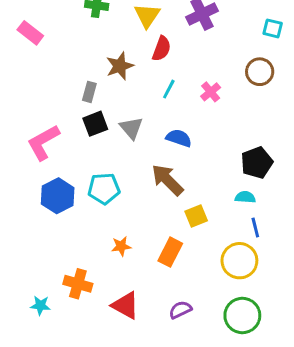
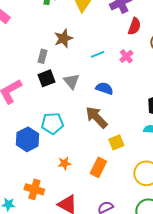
red semicircle: (162, 49) -> (134, 26), moved
cyan line: (169, 89) -> (97, 54), turned 40
blue hexagon: (58, 196) -> (27, 139), moved

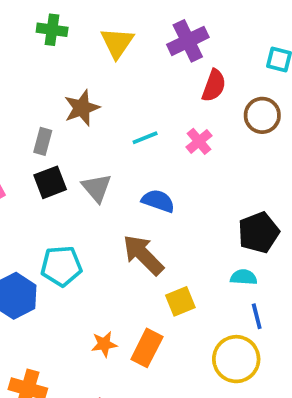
orange star: (64, 163) -> (104, 344), moved

